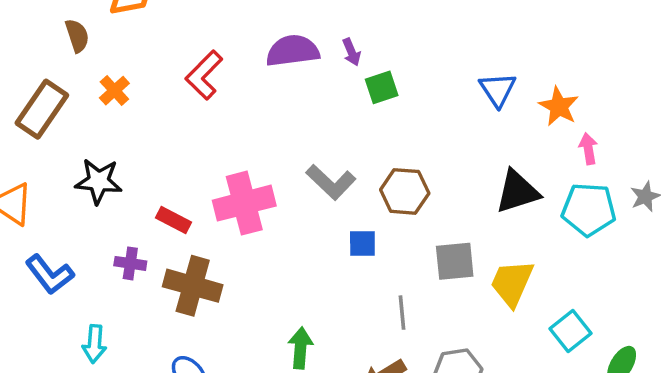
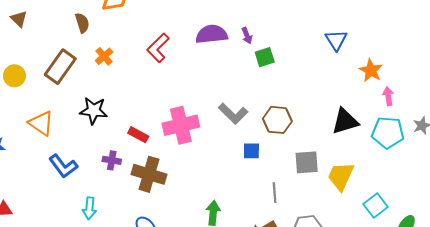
blue triangle: (498, 90) -> (336, 40), moved

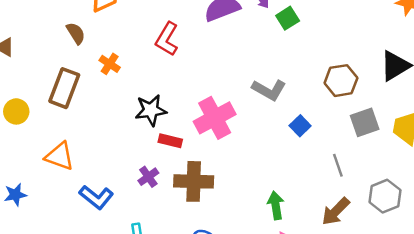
black star: (94, 111) -> (151, 110), moved
brown hexagon: (277, 120) -> (341, 81), moved
blue square: (251, 151) -> (300, 126), turned -30
purple cross: (112, 160) -> (148, 177), turned -30

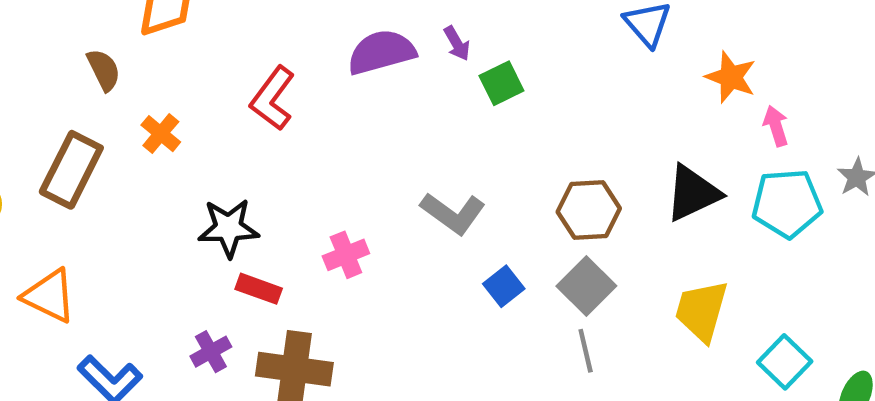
pink cross: (215, 118) -> (346, 255), size x0.6
gray square: (365, 122) -> (586, 286), moved, turned -32
gray line: (338, 165) -> (586, 351), moved

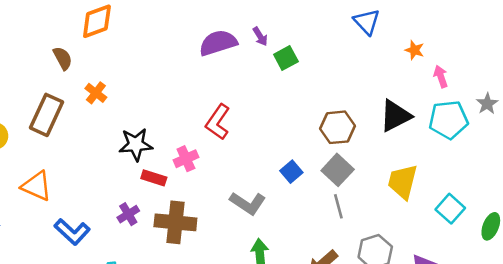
orange star: (731, 77) -> (415, 50), size x0.7
red L-shape: (273, 98) -> (218, 122), moved
gray L-shape: (453, 213) -> (248, 203), moved
pink cross: (346, 255) -> (186, 159), moved

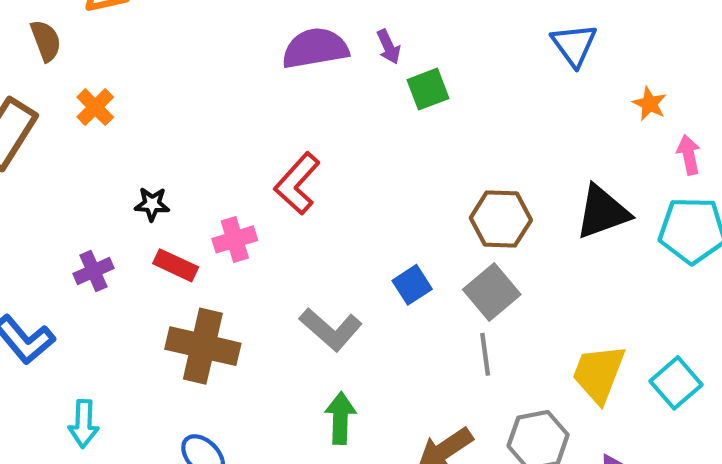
black star: (136, 144) -> (152, 204), size x0.6
yellow trapezoid: (403, 182) -> (599, 374), moved
purple cross: (128, 214) -> (93, 271), moved

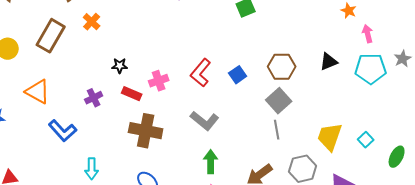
red L-shape: (297, 184) -> (201, 73), moved
black triangle: (602, 212) -> (329, 62), size x0.7
blue square: (412, 285) -> (238, 75), moved
cyan square: (676, 383) -> (366, 140), size x0.7

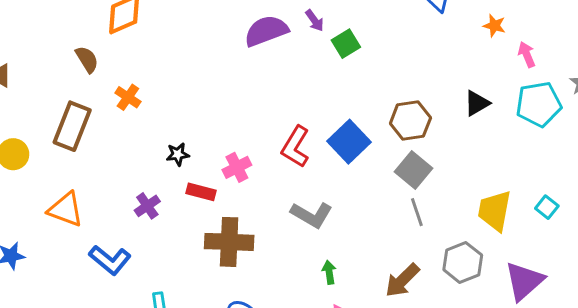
blue square: (238, 75) -> (349, 142), size x1.6
green arrow: (211, 162) -> (329, 272), size x0.7

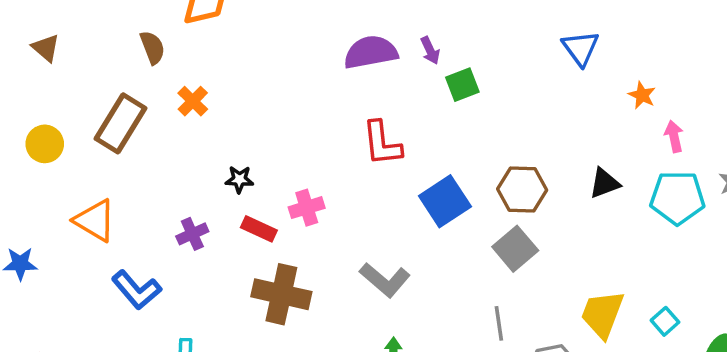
red L-shape: (295, 147) -> (382, 143), moved, turned -48
gray line: (417, 212) -> (499, 323), moved

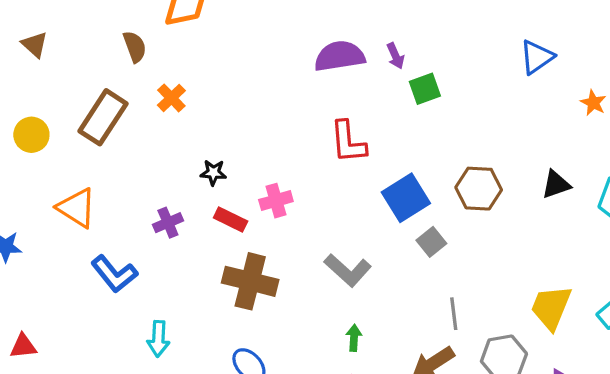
blue triangle: (581, 48) -> (537, 57), turned 30
gray square: (515, 249) -> (431, 242), moved, size x0.7

